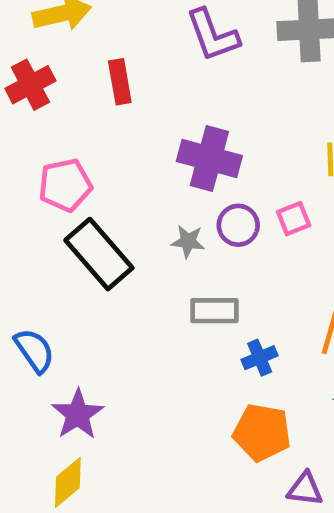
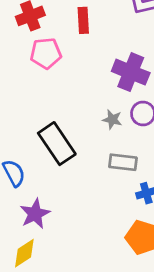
pink pentagon: (65, 185) -> (46, 53), moved
black rectangle: (99, 254) -> (57, 144), moved

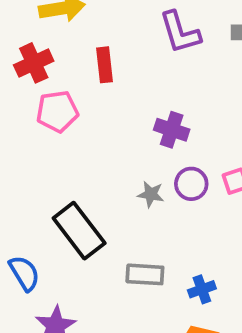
purple cross: (131, 72) -> (172, 130), size x0.7
gray rectangle: (123, 162) -> (145, 274), moved

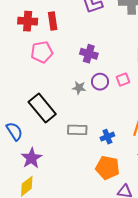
red cross: (34, 63) -> (28, 21), moved, turned 30
pink pentagon: (57, 111) -> (42, 52), moved

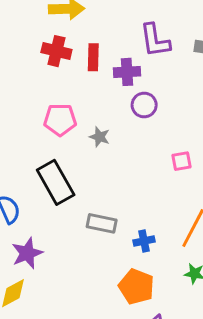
pink pentagon: (42, 52) -> (60, 120), moved
purple cross: (89, 54) -> (127, 72), moved, turned -30
purple circle: (100, 82) -> (144, 105), moved
gray star: (79, 88) -> (100, 137), moved

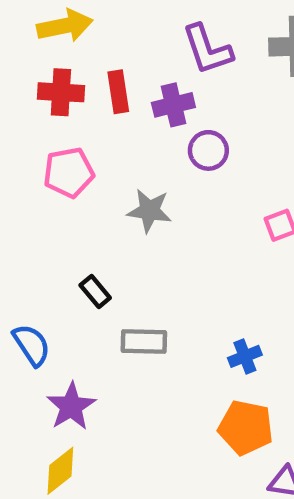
pink pentagon: (60, 120) -> (69, 173), moved
gray star: (100, 137) -> (149, 211), size x1.4
black rectangle: (56, 182) -> (95, 292), size x0.5
gray rectangle: (102, 223) -> (144, 341), moved

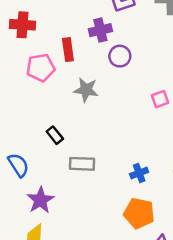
red cross: (61, 92) -> (23, 25), moved
red rectangle: (118, 92) -> (68, 50), moved

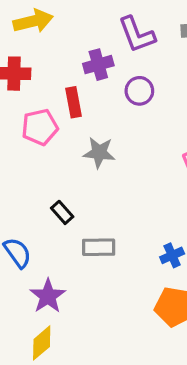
purple cross: (100, 30) -> (98, 65), moved
purple circle: (120, 56) -> (139, 91), moved

